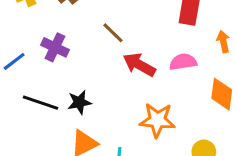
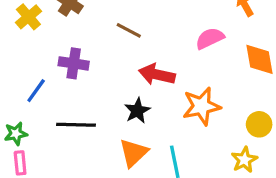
red arrow: (139, 65) -> (157, 74), moved
black star: (79, 102) -> (137, 111), moved

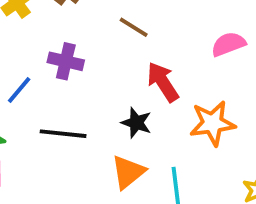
red arrow: (157, 74) -> (163, 82), turned 40
black star: (137, 111) -> (136, 123), turned -30

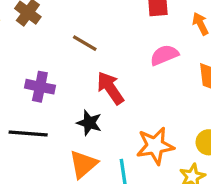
purple cross: (66, 61) -> (40, 87), moved
orange star: (212, 123) -> (155, 146), moved

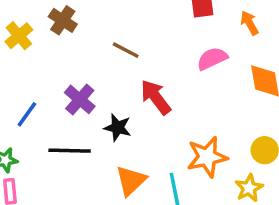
purple cross: (40, 87) -> (80, 99), turned 32
black star: (89, 123) -> (118, 128), moved

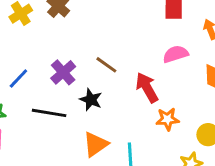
brown line: (126, 50) -> (106, 65), moved
red arrow: (156, 97) -> (147, 88), moved
orange star: (207, 157) -> (167, 119), moved, size x0.7

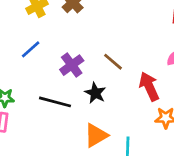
blue line: (18, 79) -> (31, 49), moved

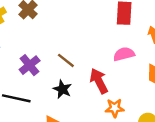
black star: (95, 93) -> (62, 89), moved

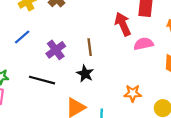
brown line: (66, 60) -> (90, 47), turned 42
red arrow: (99, 81) -> (123, 24), moved

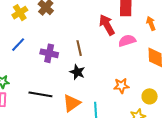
purple cross: (56, 50) -> (49, 53), turned -36
black line: (42, 80) -> (40, 94), moved

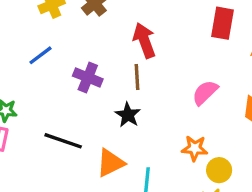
red arrow: (107, 25) -> (144, 40), moved
pink semicircle: (127, 41) -> (205, 93), moved, turned -36
yellow circle: (150, 96) -> (219, 170), moved

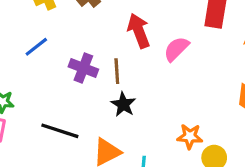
brown line: (137, 77) -> (117, 71), moved
pink semicircle: (205, 93) -> (176, 49), moved

